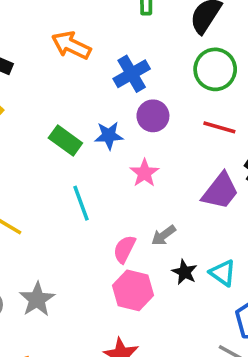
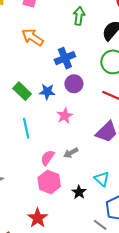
black star: (184, 272) -> (79, 192), moved

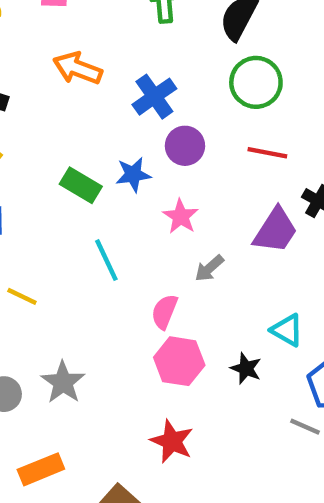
gray arrow: (71, 153) -> (209, 268), moved

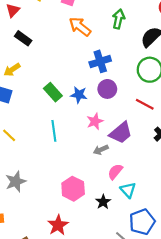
orange arrow: (78, 68) -> (80, 27), moved
purple trapezoid: (275, 230) -> (121, 133), moved
pink semicircle: (164, 312) -> (115, 172), moved

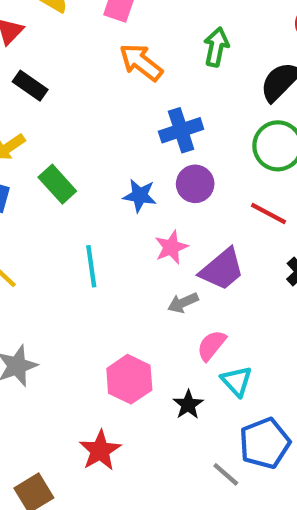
green rectangle: (53, 92) -> (57, 184), moved

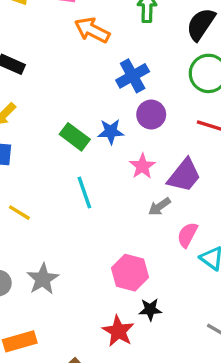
green rectangle: (57, 184) -> (75, 137), moved
black star: (188, 405) -> (150, 310), moved, turned -30

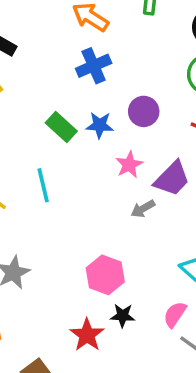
blue cross: (133, 76) -> (94, 66), moved
cyan line: (84, 192) -> (43, 185), moved
pink semicircle: (187, 235) -> (175, 314), moved

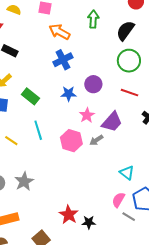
green rectangle: (61, 127) -> (31, 96), moved
pink hexagon: (105, 275) -> (71, 141), moved
black star: (123, 316) -> (89, 222), moved

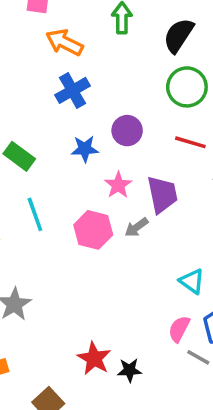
purple trapezoid: (112, 122) -> (162, 194), turned -50

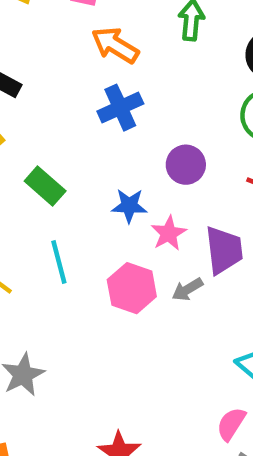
blue star: (85, 149) -> (129, 206), moved

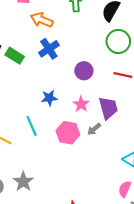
green rectangle: (45, 186) -> (15, 56), moved
blue star: (129, 206) -> (49, 98), moved

